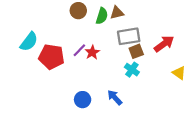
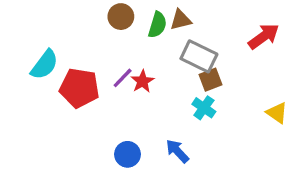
gray rectangle: (129, 36) -> (199, 56), turned 35
red arrow: (164, 44) -> (264, 36), moved

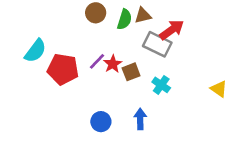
red arrow: (264, 36) -> (172, 30), moved
brown square: (211, 80) -> (131, 72), moved
blue arrow: (177, 151) -> (140, 119), turned 42

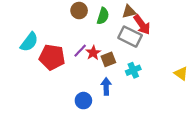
brown triangle: (143, 15) -> (129, 12), moved
red arrow: (172, 30) -> (142, 25), turned 90
cyan cross: (161, 85) -> (133, 70), turned 32
blue arrow: (140, 119) -> (106, 86), moved

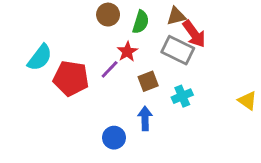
red star: (93, 53) -> (127, 52), moved

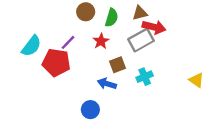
red arrow: (194, 34) -> (154, 27), turned -40
gray rectangle: (178, 50) -> (141, 40), turned -55
purple line: (110, 69) -> (68, 42), moved
blue arrow: (145, 118) -> (107, 84), moved, turned -72

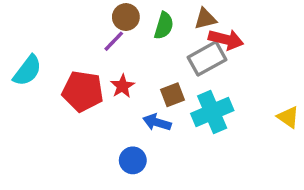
red star: (101, 41) -> (122, 86), moved
purple line: (68, 42) -> (114, 41), moved
cyan semicircle: (31, 46) -> (27, 71), moved
cyan cross: (145, 77) -> (212, 112), size x1.6

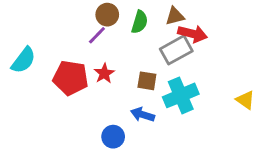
brown square: (172, 95) -> (147, 81), turned 30
blue arrow: (157, 122) -> (143, 115), moved

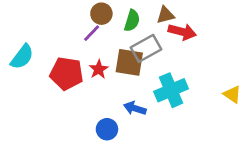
gray rectangle: (176, 50) -> (146, 48), moved
brown square: (147, 81) -> (129, 62), moved, size x1.5

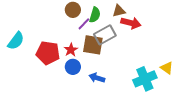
purple line: (92, 33) -> (84, 24), moved
cyan cross: (171, 90) -> (145, 79), moved
blue circle: (107, 129) -> (73, 67), moved

